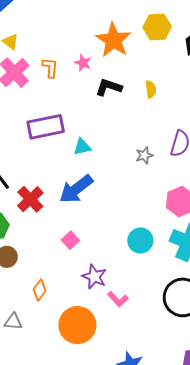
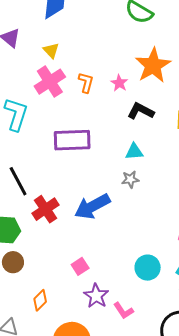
cyan triangle: (82, 147) -> (134, 152), moved
gray star: (144, 155) -> (130, 179), moved
pink square: (70, 240) -> (80, 266), moved
pink L-shape: (118, 299) -> (123, 311), moved

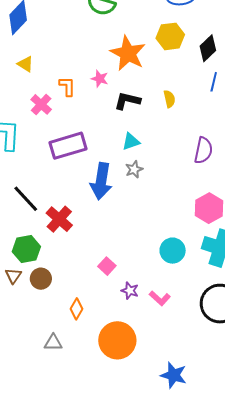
pink cross: (50, 82) -> (41, 104), moved, size x0.7
blue arrow: (92, 206) -> (101, 181), moved, turned -39
purple star: (96, 296) -> (130, 291), size x0.7

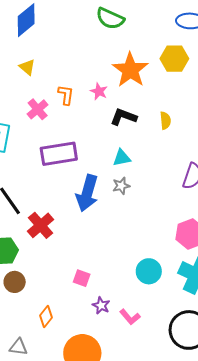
pink square: (107, 266) -> (82, 278), turned -30

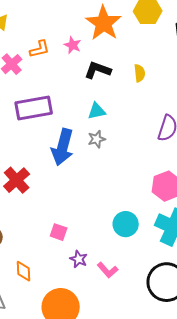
orange L-shape: (66, 95) -> (40, 49), turned 70
orange diamond: (46, 316) -> (24, 271), turned -40

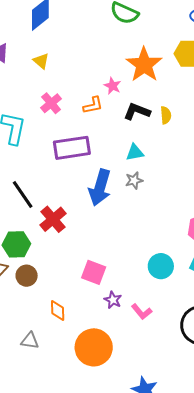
orange L-shape: (40, 49) -> (93, 105), moved
yellow semicircle: (140, 73) -> (166, 115), moved
pink square: (59, 232) -> (94, 272), size x1.4

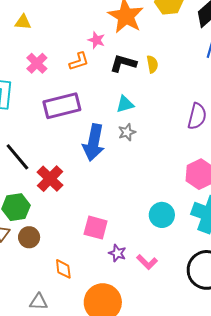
yellow triangle: (41, 61) -> (23, 22), turned -30

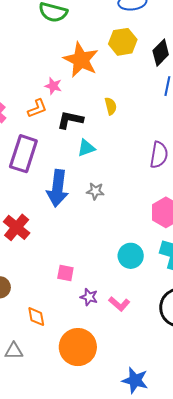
black L-shape: (123, 63) -> (70, 120), moved
purple rectangle: (62, 106) -> (23, 154), turned -54
gray star: (127, 132) -> (95, 191), moved, turned 30
pink square: (96, 228) -> (65, 273), size x0.7

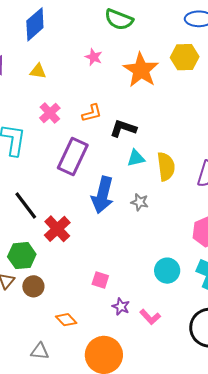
pink star: (53, 86) -> (94, 57), moved
yellow semicircle: (111, 106) -> (166, 167), moved, size x1.6
orange diamond: (36, 317) -> (66, 320), turned -40

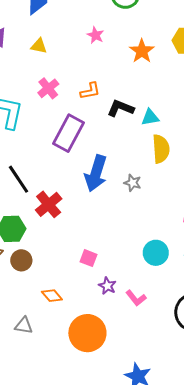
orange star: (141, 70) -> (142, 51), size x0.7
cyan triangle: (136, 158) -> (150, 117), moved

